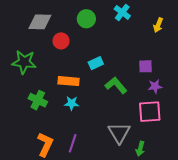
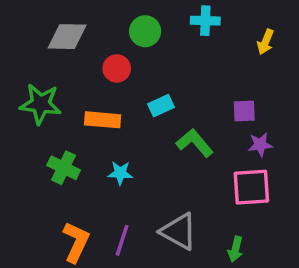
cyan cross: (122, 12) -> (205, 21), turned -35
red circle: (61, 41) -> (117, 68), moved
orange rectangle: (68, 81) -> (103, 120), moved
gray triangle: (119, 133) -> (179, 231), moved, turned -30

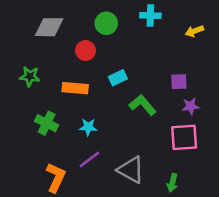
yellow arrow: (266, 42) -> (194, 31), turned 48
green star: (41, 104) -> (30, 76), size x0.7
purple line: (122, 240) -> (89, 159), moved, turned 35

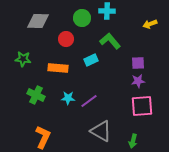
cyan cross: (150, 15) -> (107, 11), moved
green L-shape: (143, 105) -> (110, 41), moved
purple star: (191, 106) -> (138, 81), moved
purple line: (89, 159) -> (89, 101), moved

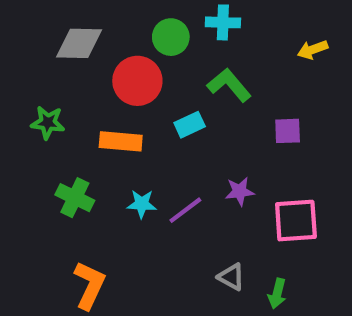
red circle: (66, 39) -> (137, 81), size x1.5
purple star: (138, 81) -> (240, 191), moved
gray triangle: (101, 131) -> (231, 277), moved, size x0.6

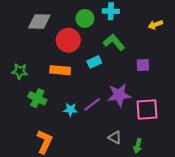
green star: (48, 123) -> (20, 71), moved
purple star: (240, 191) -> (119, 95), size x1.6
cyan star: (142, 204) -> (70, 110), moved

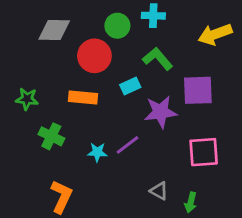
yellow arrow: (155, 25) -> (215, 34), size x1.6
purple square: (143, 65) -> (198, 90), size x1.6
purple star: (119, 95) -> (161, 112), moved

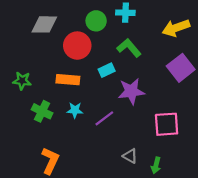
purple square: (198, 90) -> (181, 68), moved, turned -36
cyan star: (97, 152) -> (75, 110), moved

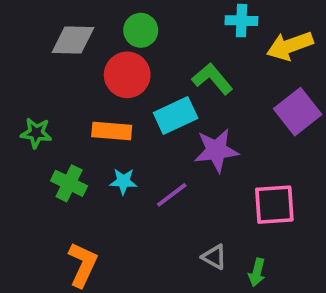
cyan cross: (125, 13) -> (241, 21), moved
green circle: (96, 21) -> (141, 30), moved
cyan rectangle: (107, 70) -> (176, 116), size x1.5

